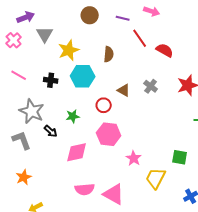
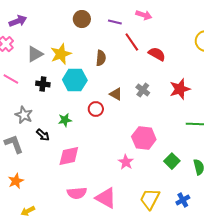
gray triangle: (45, 34) -> (35, 54), moved, turned 30
gray star: (32, 111) -> (24, 115), size x0.7
pink hexagon: (109, 134) -> (144, 138), moved
green square: (180, 157) -> (172, 161), turned 35
yellow trapezoid: (156, 178) -> (150, 199), moved

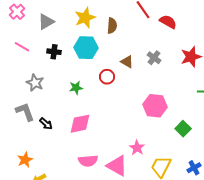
yellow star: (61, 54) -> (85, 18), moved
black arrow: (43, 135) -> (46, 124), moved
pink star: (126, 162) -> (137, 148), moved
orange star: (16, 181) -> (25, 160), moved

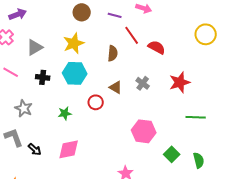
brown semicircle: (112, 26) -> (113, 53), moved

